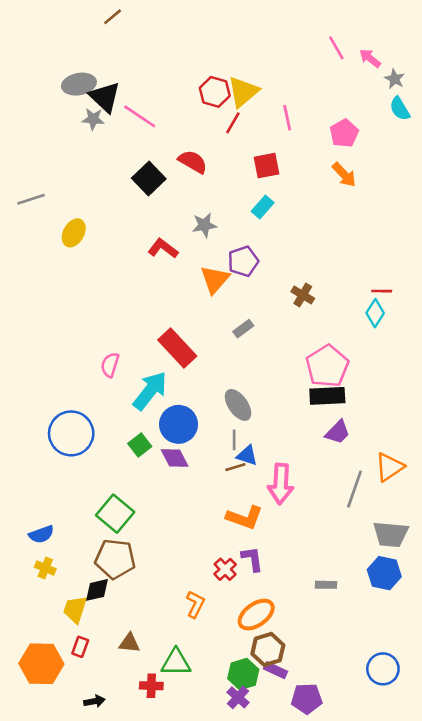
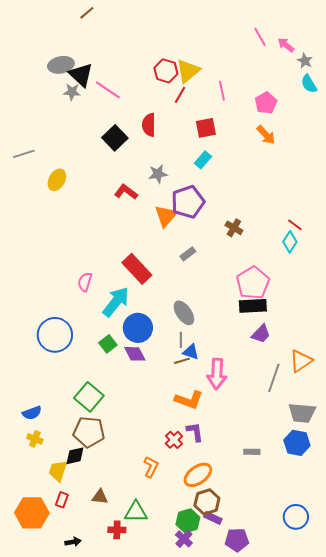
red semicircle: (193, 162) -> (149, 125), turned -120
purple pentagon: (243, 261) -> (188, 202), size x1.4
red line: (382, 291) -> (295, 225), turned 35

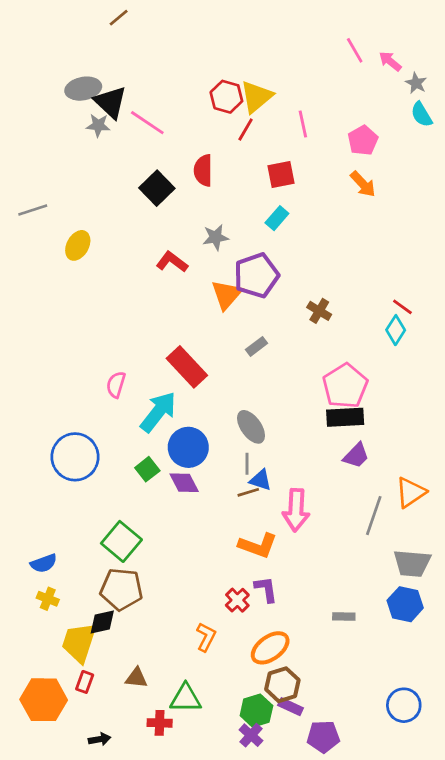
yellow trapezoid: (58, 471) -> (79, 642), size x1.4

